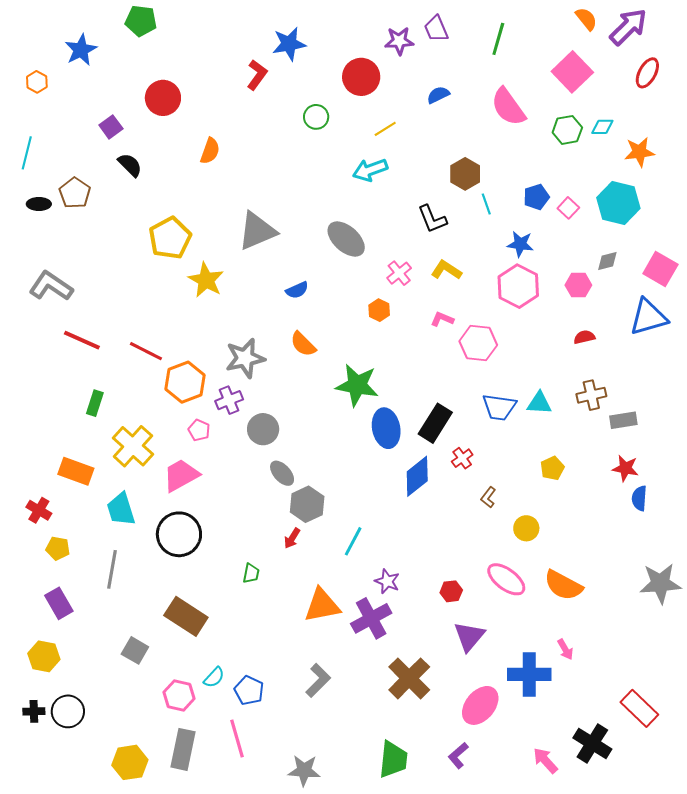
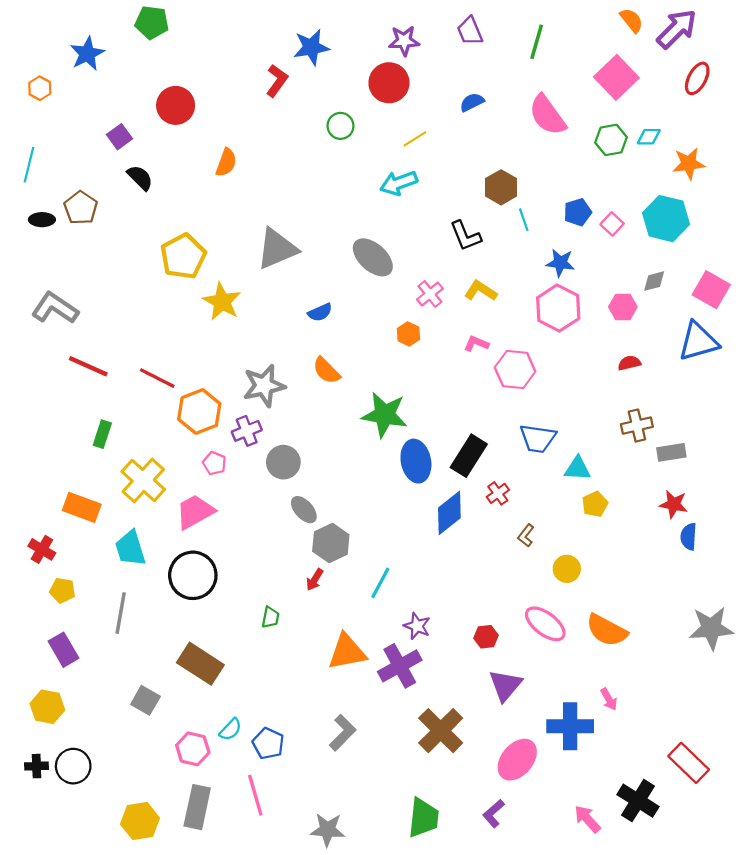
purple star: (399, 41) -> (404, 41), moved
cyan triangle: (539, 403) -> (578, 469), moved

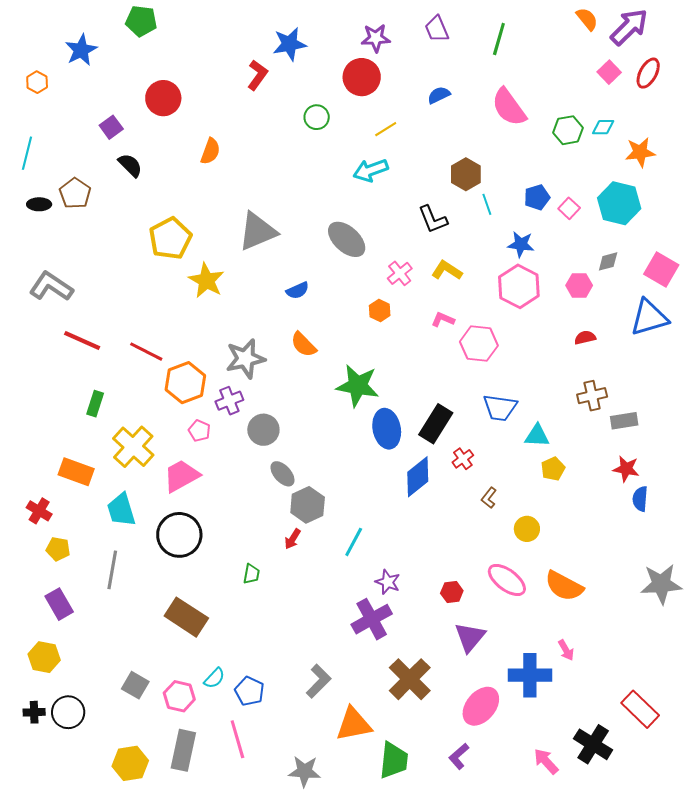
pink square: (616, 77) -> (609, 72), moved, size x0.6
orange triangle: (347, 652) -> (354, 724), moved
gray square: (145, 700) -> (135, 685), moved

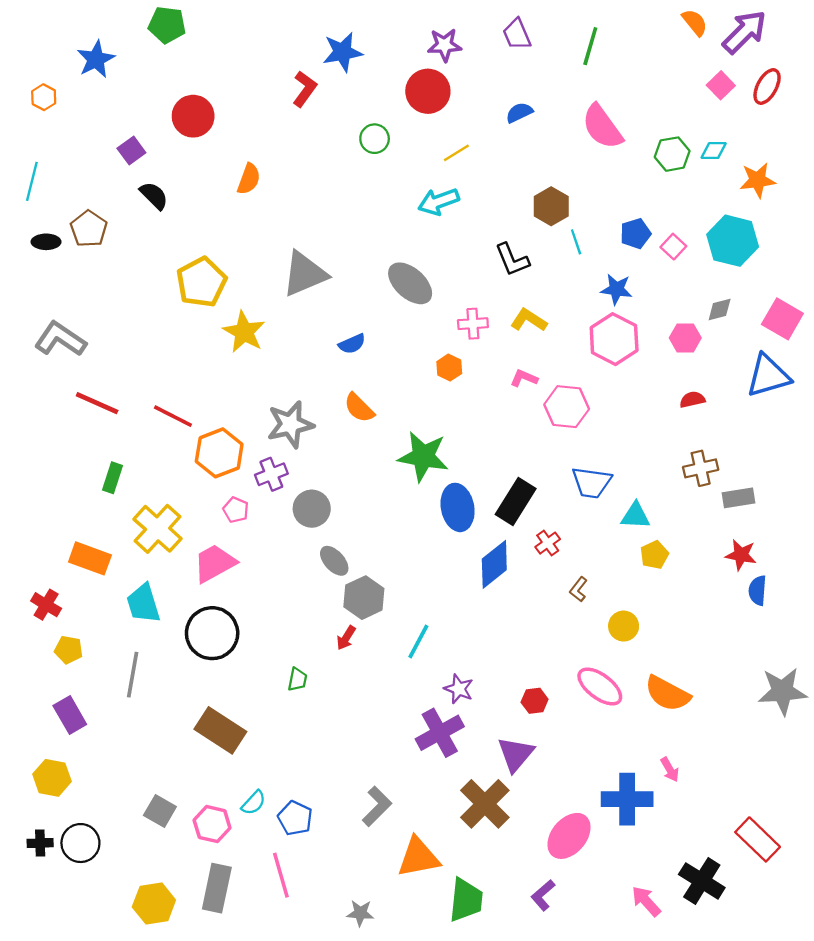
pink cross: (400, 273) -> (473, 324), turned 35
purple triangle: (470, 637) -> (516, 754), moved
gray star: (305, 771) -> (360, 913), size x0.7

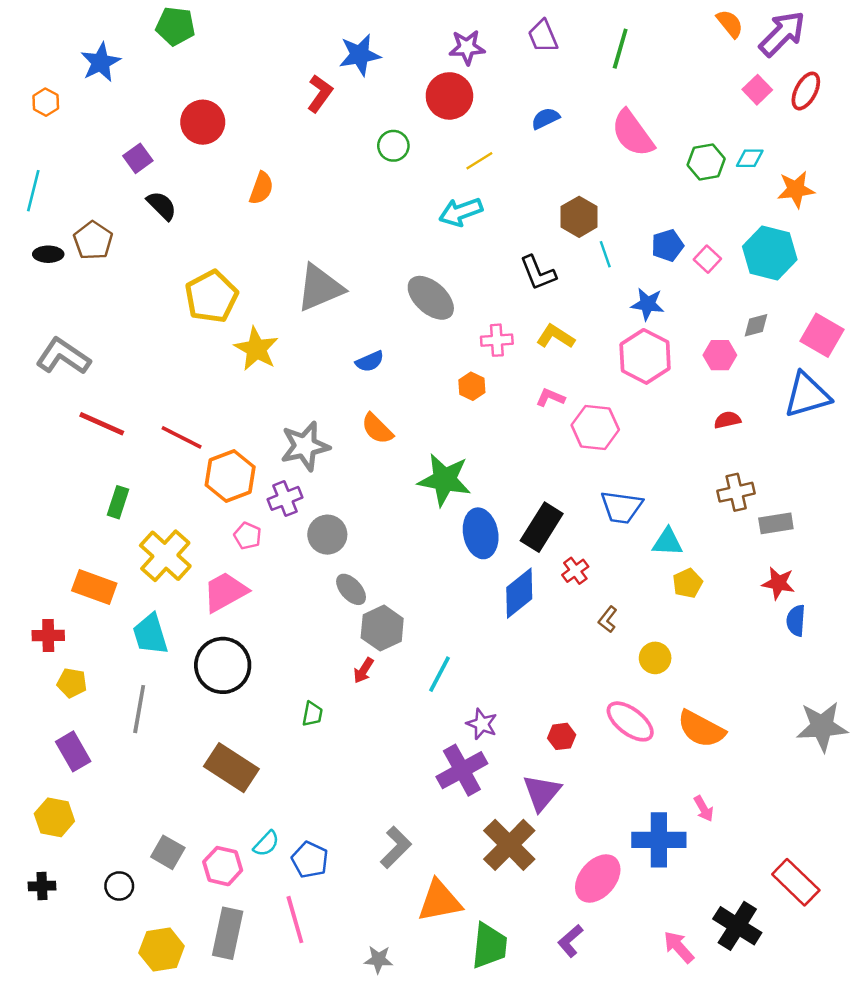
red cross: (46, 605) -> (48, 636), turned -32
black circle: (80, 843) -> (119, 886), moved, size x0.7

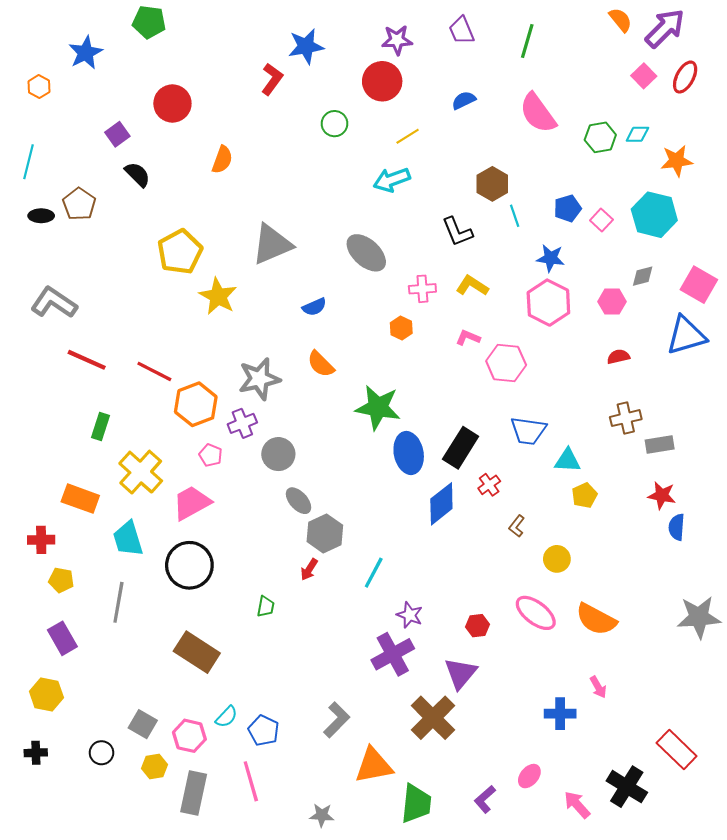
blue cross: (659, 840) -> (560, 714), size x0.7
pink ellipse: (598, 878) -> (529, 776), moved, size x0.6
yellow hexagon: (162, 950) -> (154, 766), moved, size x0.7

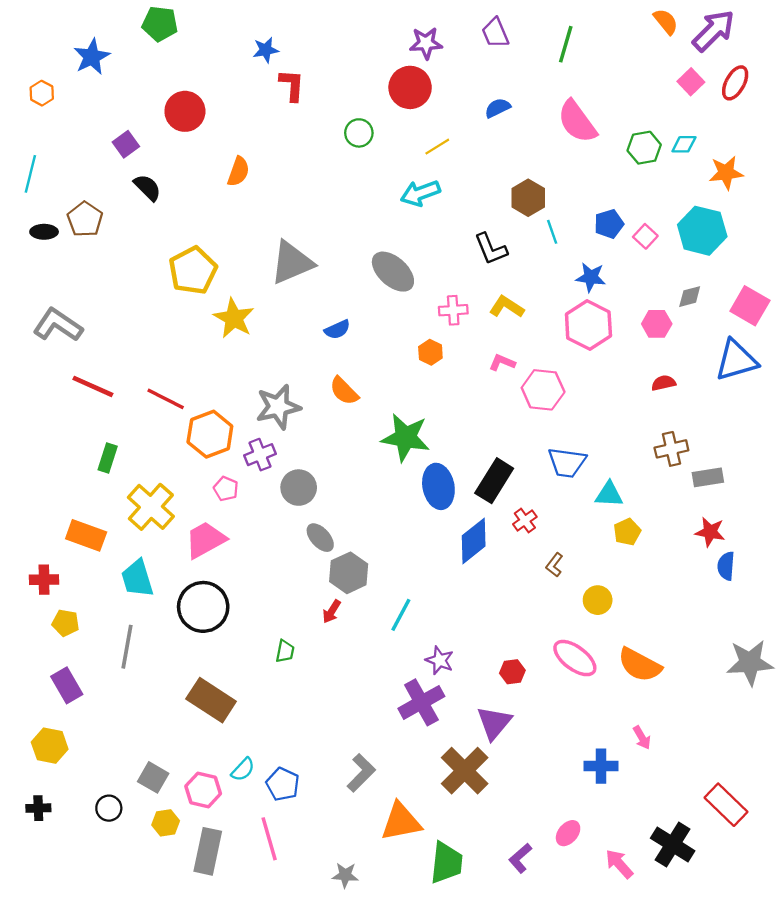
blue star: (306, 46) -> (266, 50), moved, size x0.7
red L-shape: (272, 79) -> (292, 85), turned -32

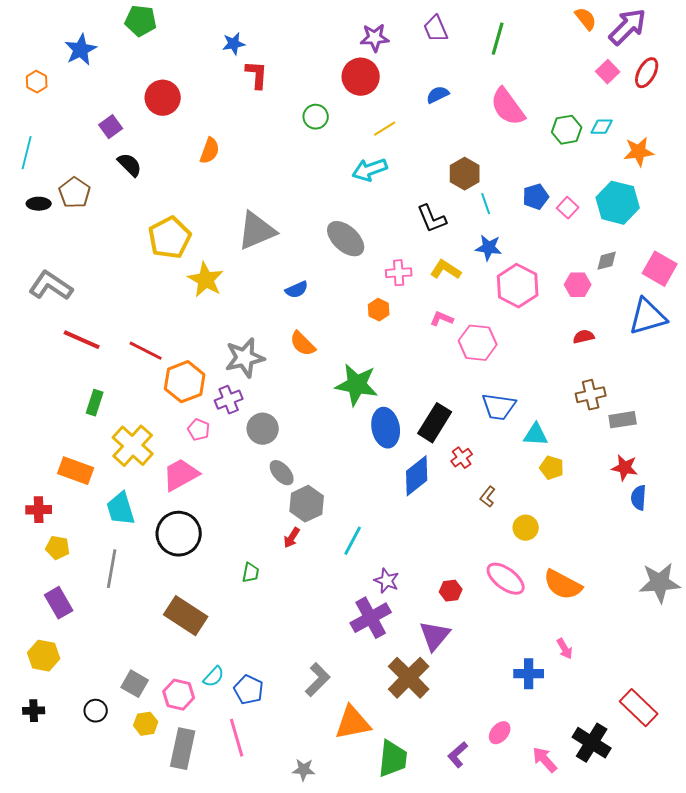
blue star: (591, 277) -> (489, 248), moved
yellow pentagon: (627, 532) -> (552, 468), turned -30

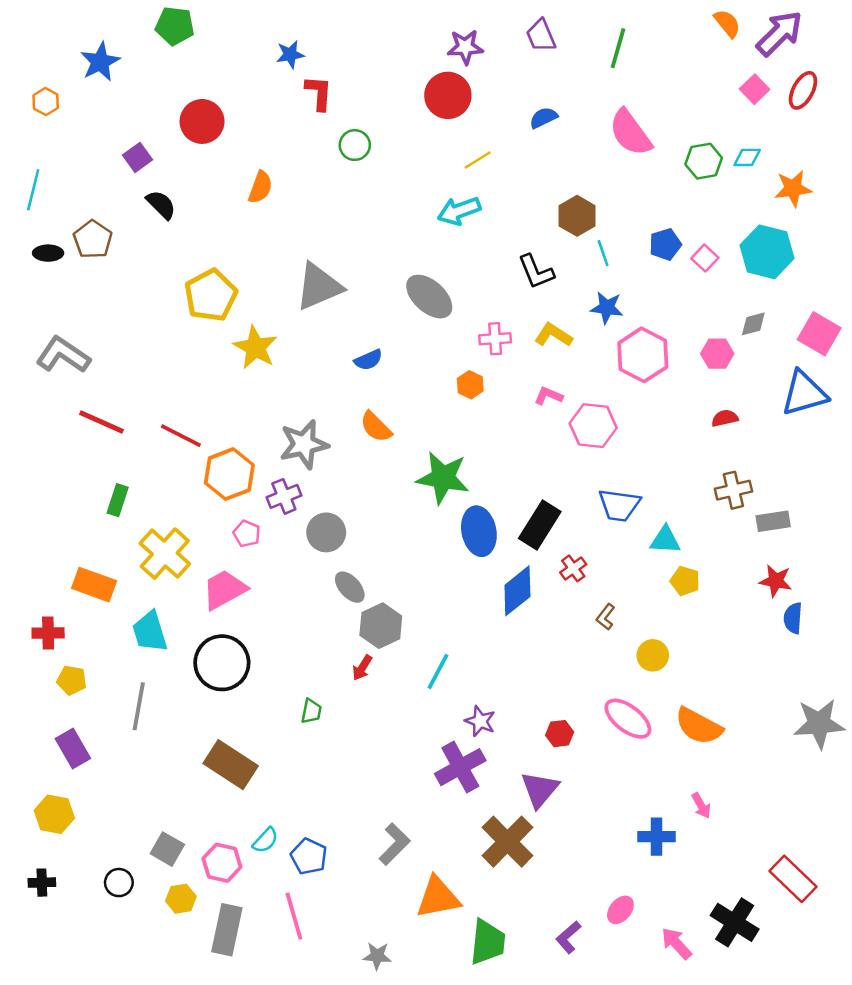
green circle: (316, 117) -> (355, 145), moved

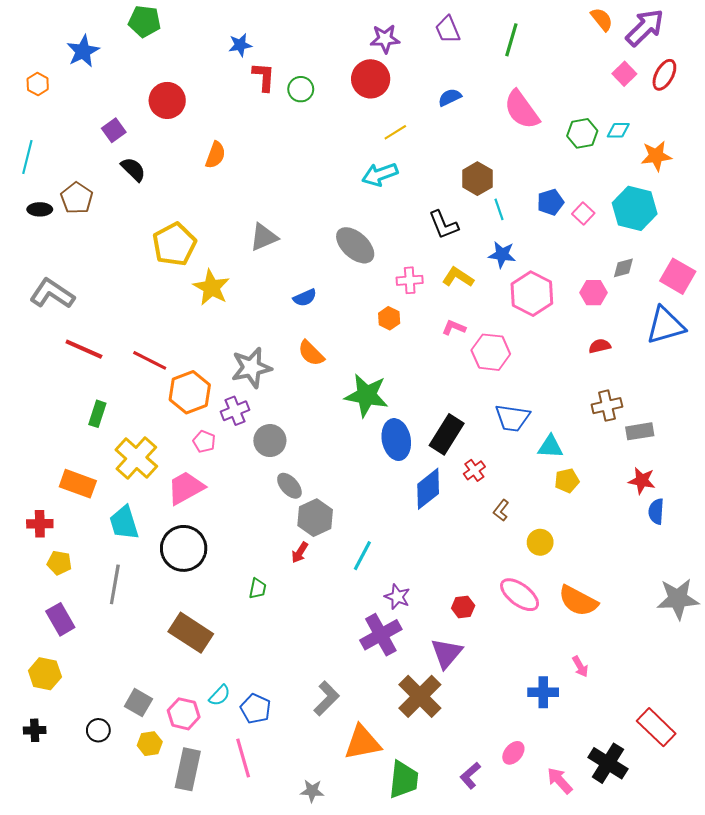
green circle: (355, 145) -> (301, 89), moved
gray triangle: (319, 287) -> (264, 237), size x0.7
yellow pentagon: (685, 581) -> (567, 481), turned -30

